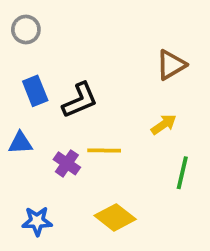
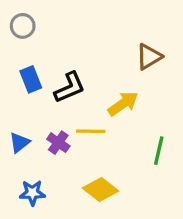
yellow arrow: (164, 124) -> (123, 104), moved, size x1.4
blue triangle: (20, 143) -> (19, 143), moved, turned -35

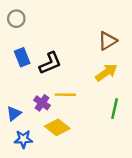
yellow arrow: (123, 104) -> (106, 72), moved
blue triangle: (19, 143) -> (14, 113), moved
yellow diamond: (100, 190) -> (57, 127), moved

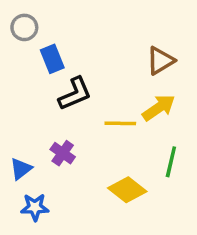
blue rectangle: (22, 57) -> (52, 59), moved
yellow line: (65, 95) -> (120, 123), moved
yellow diamond: (57, 127) -> (127, 190), moved

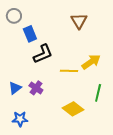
brown triangle: (160, 61) -> (79, 21), moved, turned -30
blue triangle: (21, 169) -> (15, 88), moved

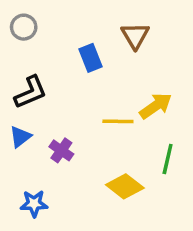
blue rectangle: (30, 34) -> (91, 58), moved
black L-shape: (43, 54) -> (31, 92), moved
blue triangle: (15, 88) -> (20, 137), moved

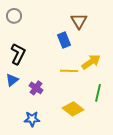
blue rectangle: (91, 58) -> (64, 40), moved
black L-shape: (31, 92) -> (18, 54), turned -40
blue star: (34, 204) -> (32, 119), moved

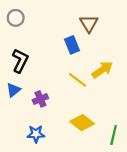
yellow line: (69, 71) -> (78, 80), turned 36
purple cross: (36, 88) -> (40, 99), turned 32
green line: (98, 93) -> (114, 135), moved

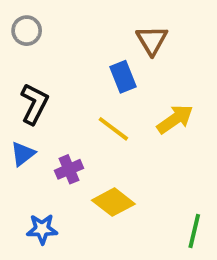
yellow line: (78, 80) -> (113, 129), moved
yellow diamond: (82, 123) -> (113, 202), moved
blue star: (36, 134) -> (42, 229), moved

